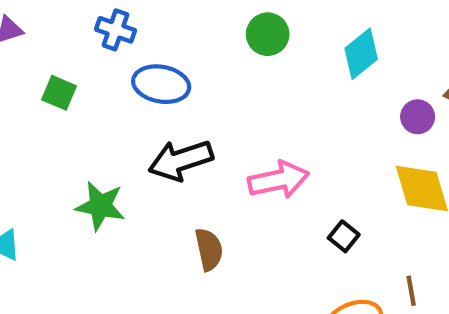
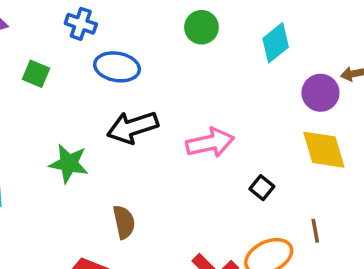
purple circle: (418, 117) -> (320, 93), size x1.4
brown semicircle: (209, 249) -> (124, 222), moved

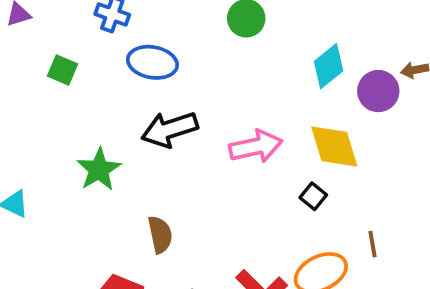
cyan diamond: (276, 43) -> (329, 66), moved
yellow diamond: (324, 150) -> (334, 147), moved
green star: (69, 163) -> (99, 169), turned 30

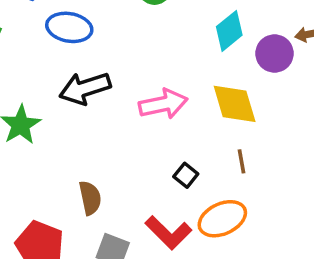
black square: (313, 196) -> (186, 175), moved
brown semicircle: (160, 235) -> (90, 198), moved
brown line: (373, 244) -> (241, 161), moved

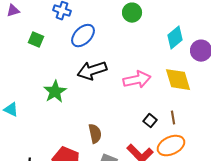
blue ellipse: (69, 27) -> (83, 36), turned -55
brown line: (241, 161) -> (173, 118), moved

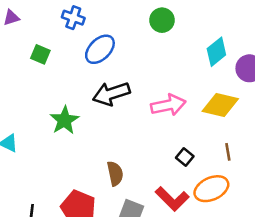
yellow diamond: (178, 80) -> (220, 105), turned -60
brown line: (173, 118) -> (228, 152), moved

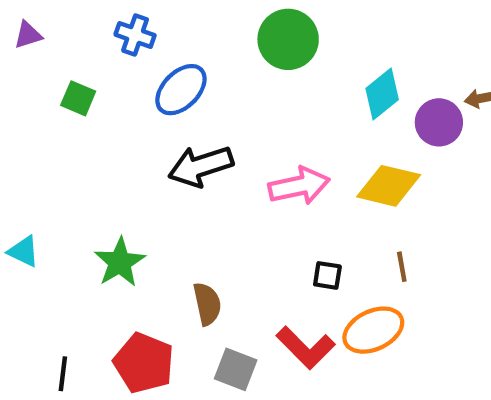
green circle: (162, 20) -> (288, 39), size x1.4
green star: (64, 120) -> (120, 262), moved
black square: (185, 157) -> (327, 275), turned -30

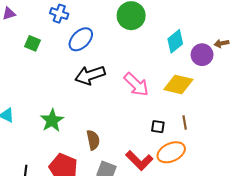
pink arrow: (299, 186) -> (136, 84), turned 56
black square: (327, 275) -> (158, 127), moved

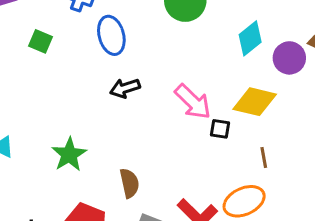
blue ellipse: (81, 39) -> (111, 35), turned -60
black arrow: (90, 75) -> (125, 88), size x0.7
black square: (158, 127) -> (220, 129), moved

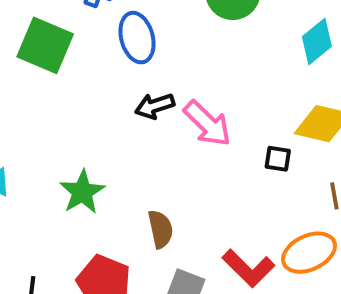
green square: (40, 41) -> (45, 45), size x1.8
pink arrow: (193, 102) -> (207, 124), moved

